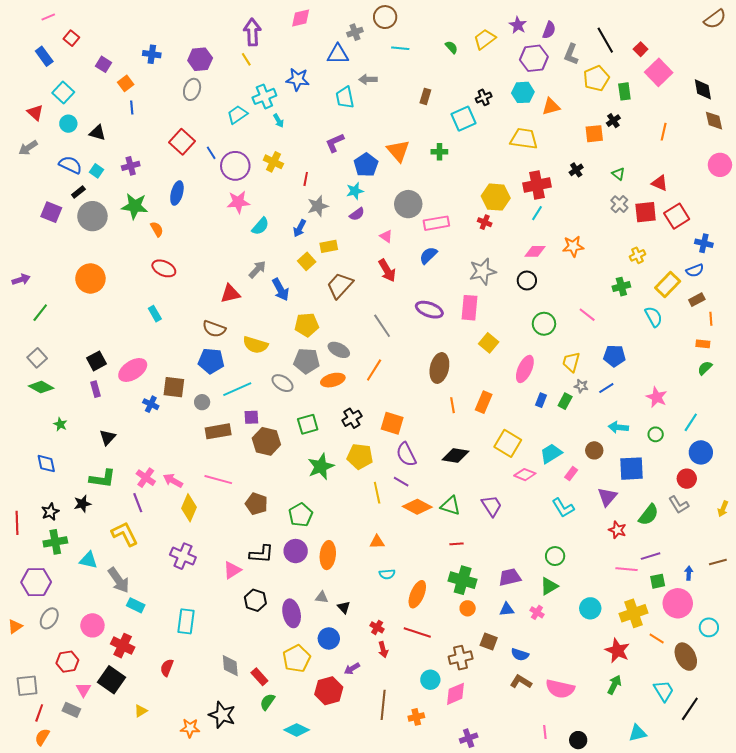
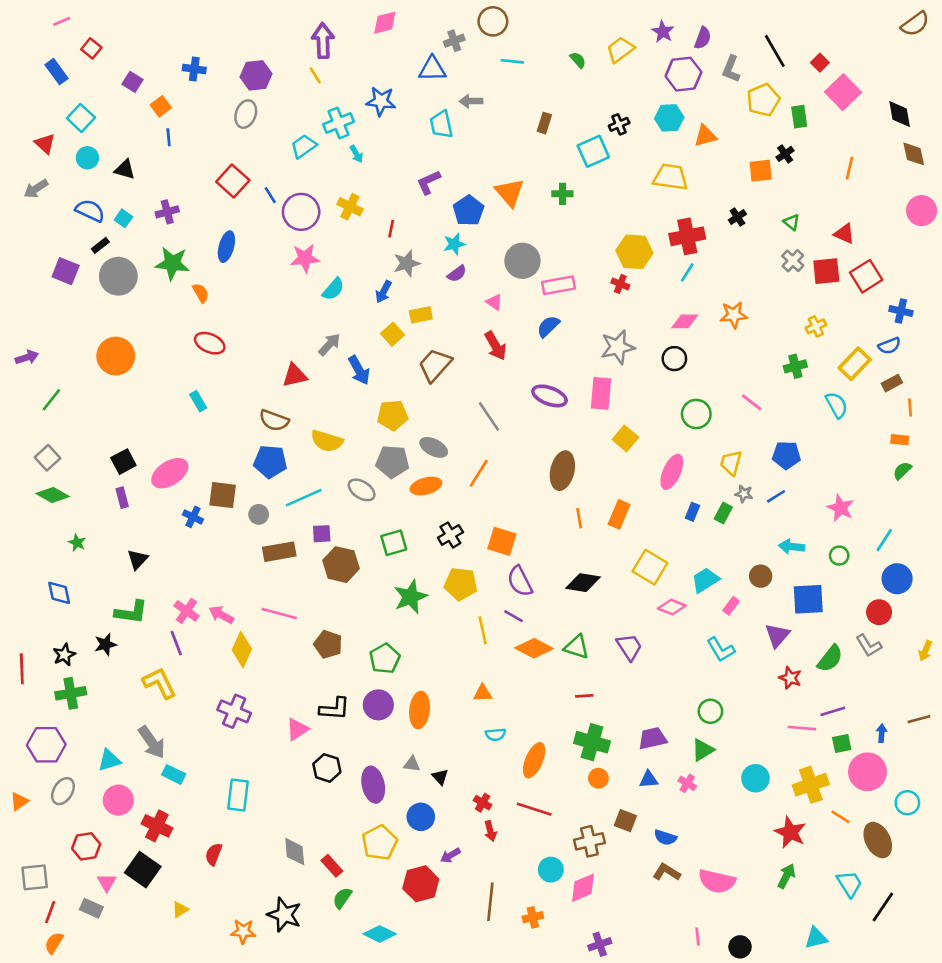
cyan triangle: (88, 560) -> (109, 760), moved, turned -30

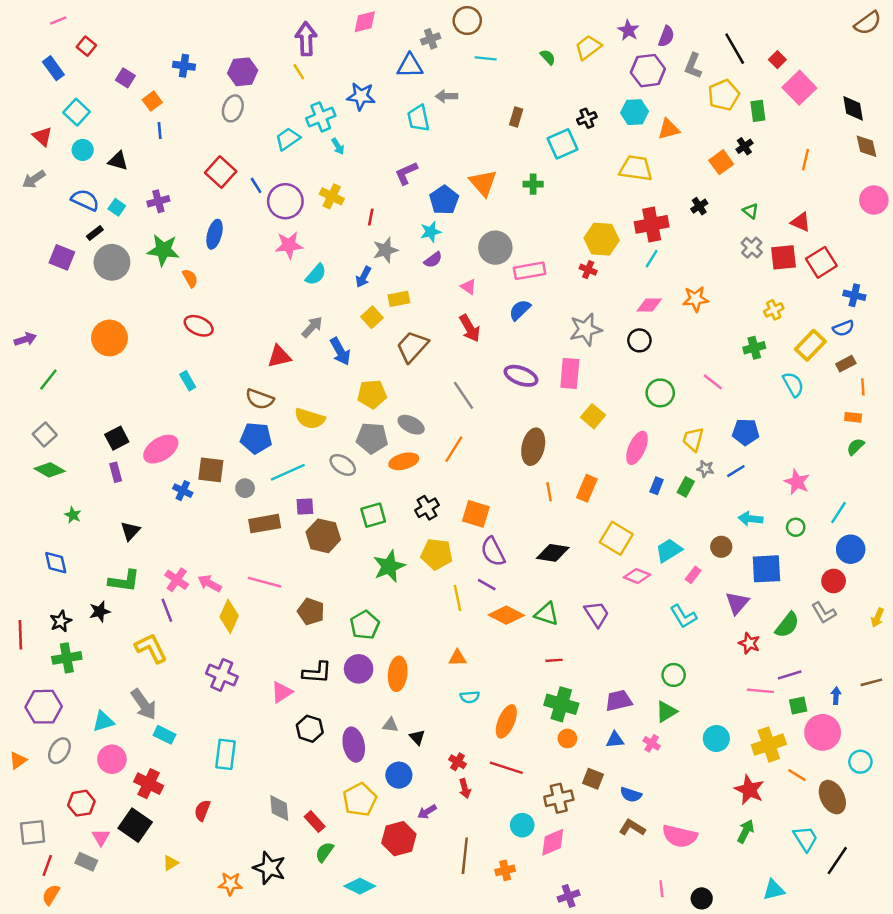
orange square: (761, 171) -> (721, 162), turned -30

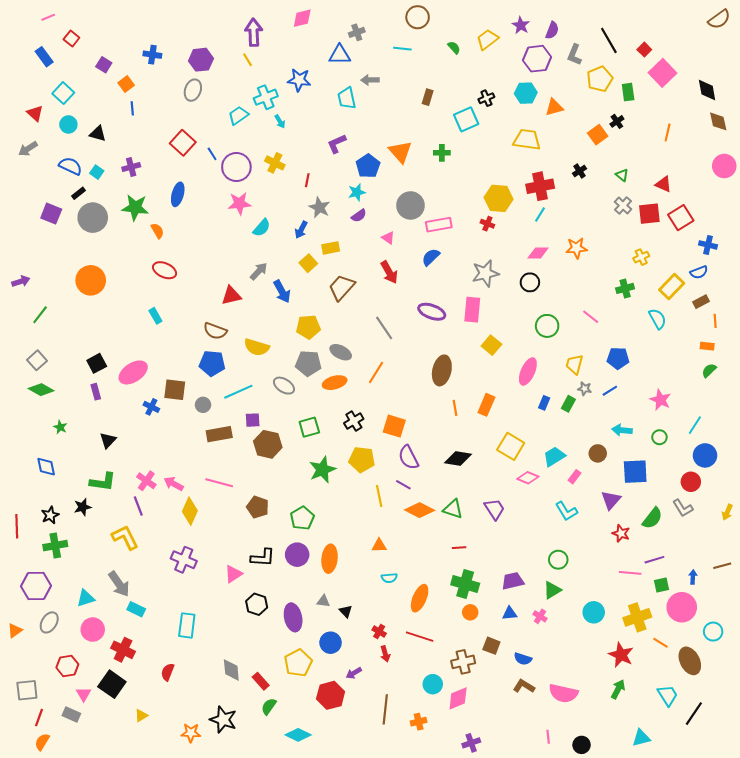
brown circle: (467, 21) -> (418, 17), moved
gray star: (385, 250) -> (319, 207), turned -30

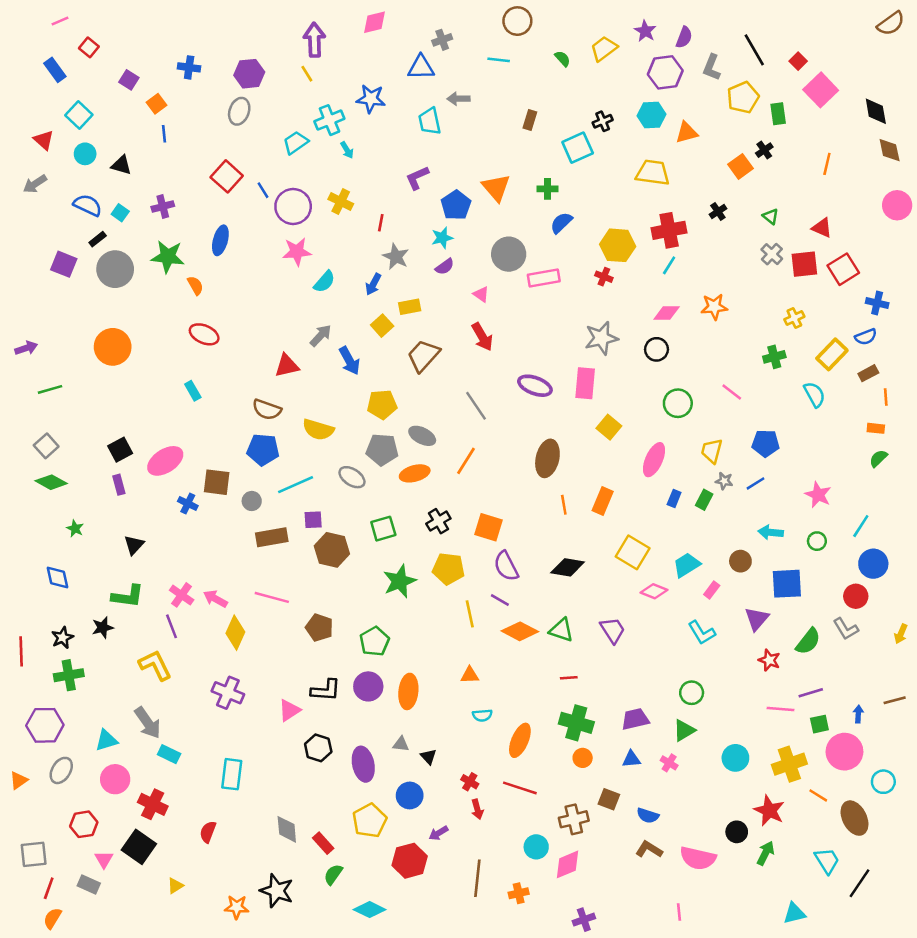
blue semicircle: (431, 257) -> (561, 223), moved
green line: (40, 315) -> (50, 389), turned 36
black circle: (582, 745) -> (737, 832), moved

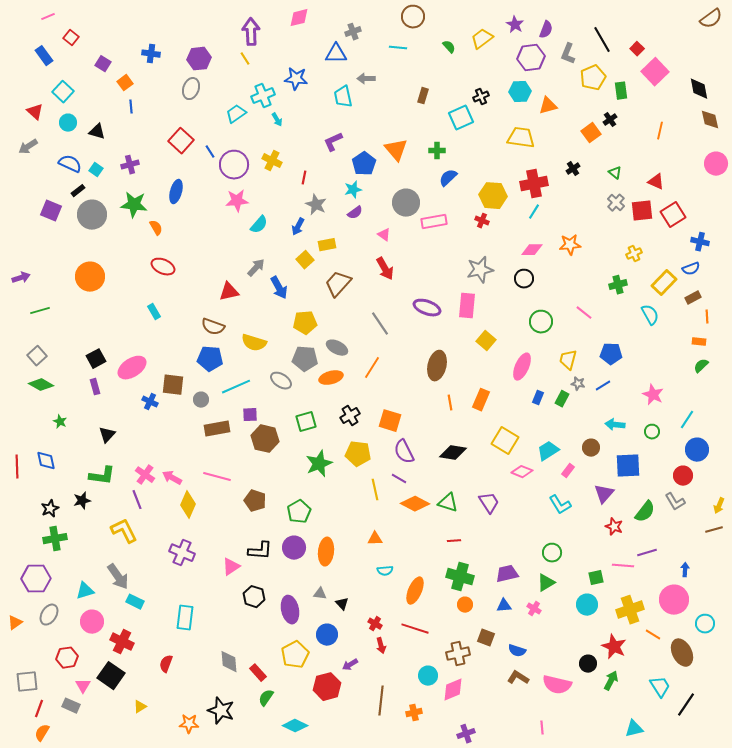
red line: (21, 651) -> (17, 467), moved
brown line: (895, 700) -> (714, 530), moved
green square: (819, 724) -> (596, 578), moved

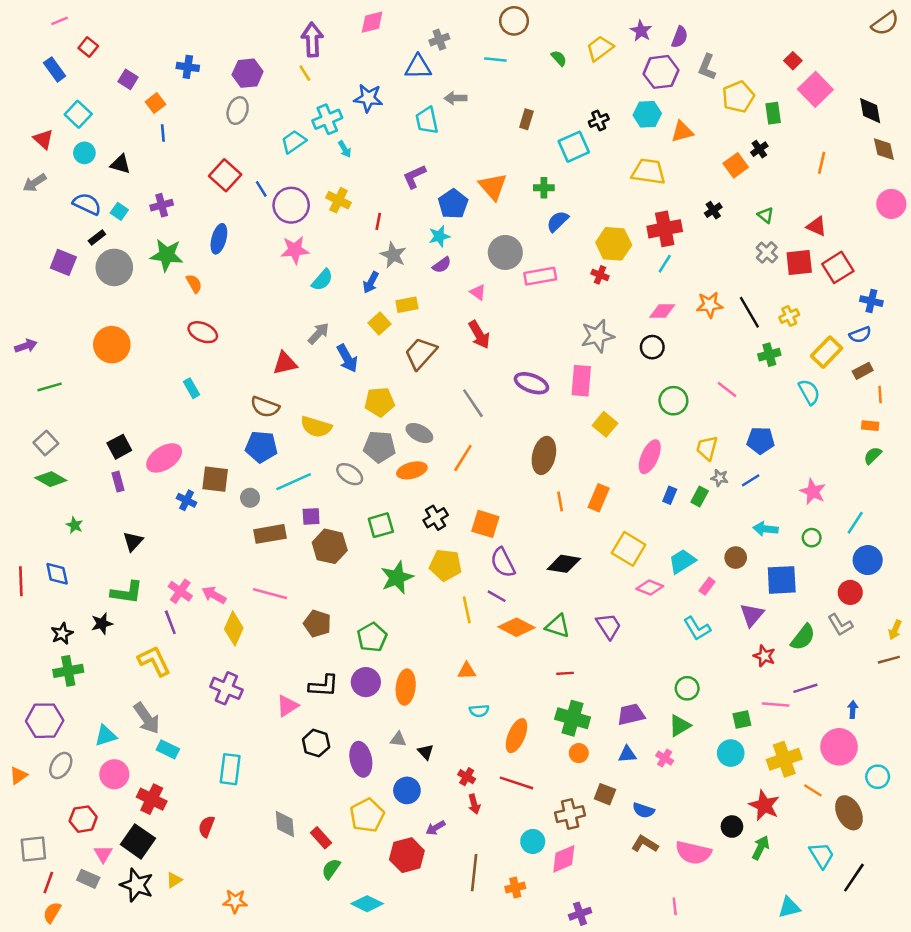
black line: (602, 40) -> (749, 312), moved
black star: (221, 711) -> (137, 885), moved

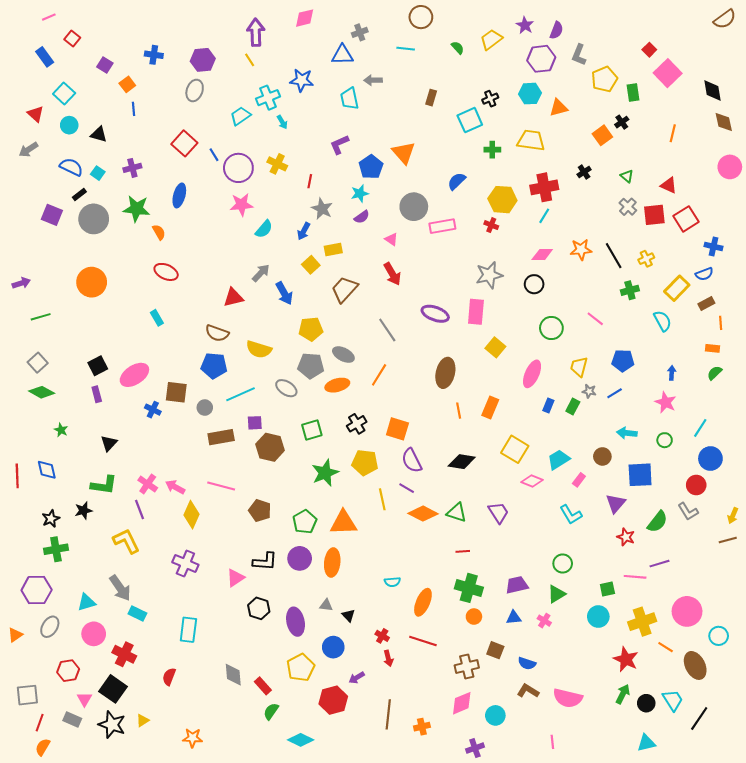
green cross: (544, 188) -> (492, 150), moved
orange triangle: (467, 671) -> (343, 523), moved, size x1.8
blue arrow: (853, 709) -> (672, 373), moved
black circle: (732, 827) -> (646, 703), moved
cyan circle: (533, 841) -> (495, 715), moved

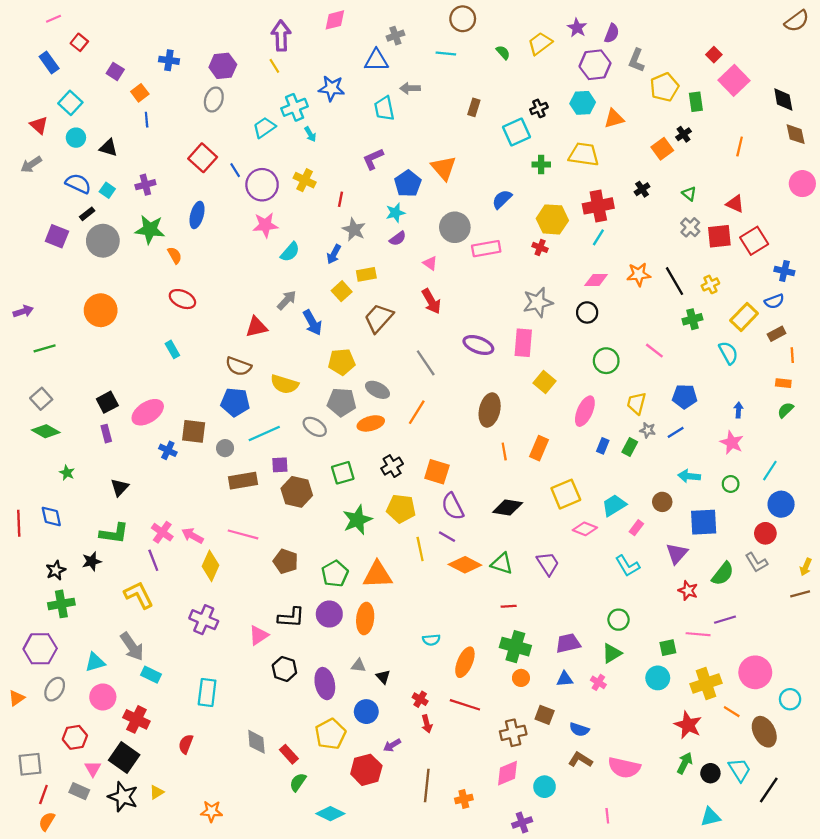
yellow square: (515, 449) -> (566, 494), turned 36

